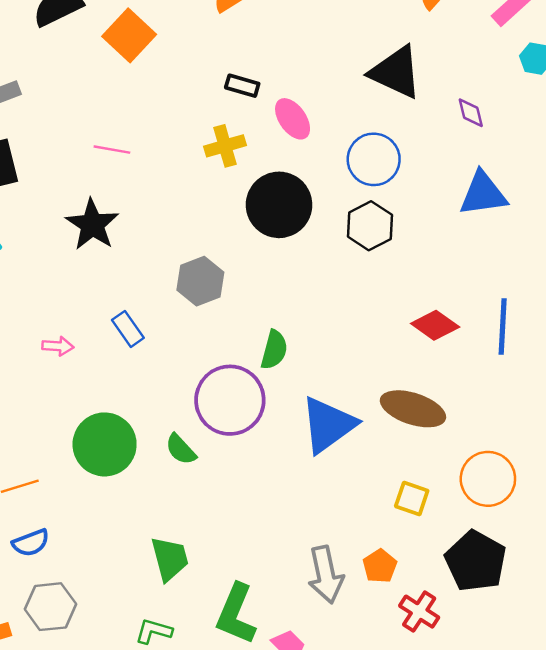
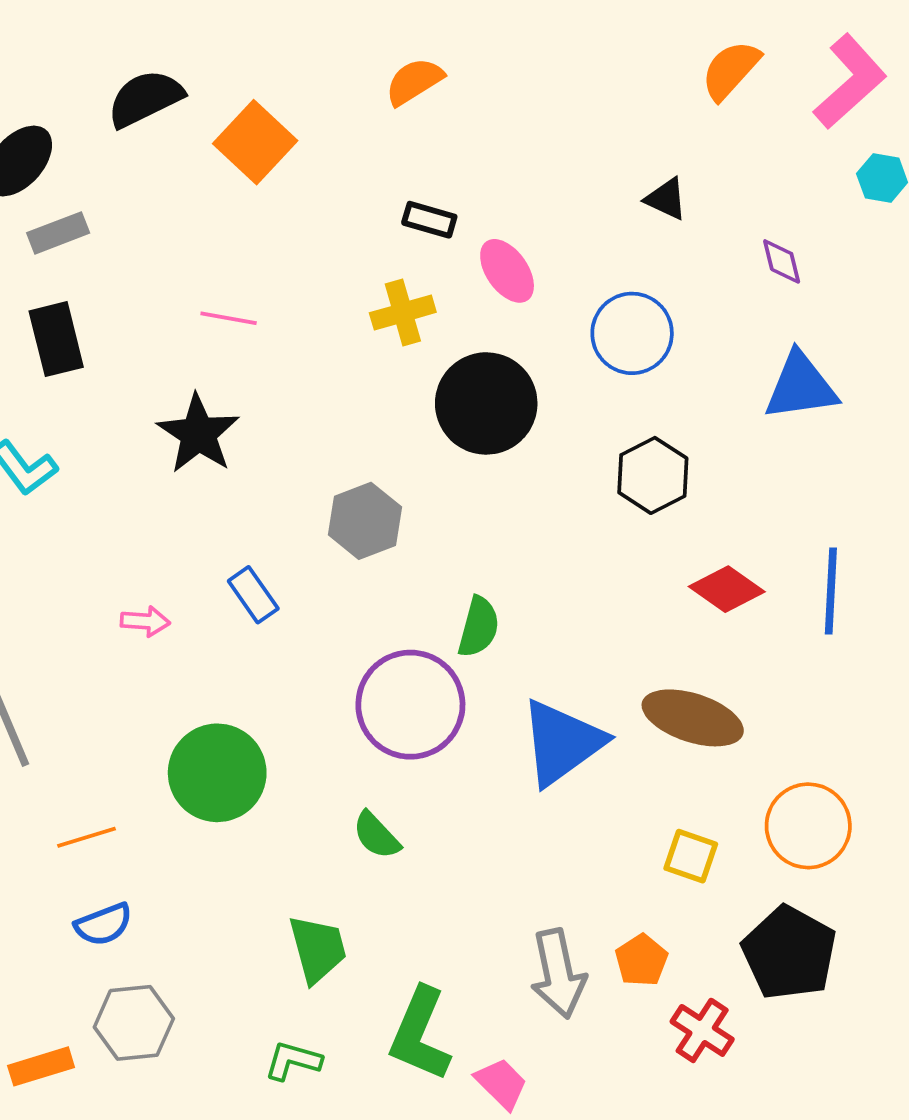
black triangle: (396, 72) -> (666, 199), size x0.5
black hexagon: (370, 226) -> (653, 475), moved
green semicircle: (181, 449) -> (376, 835), moved

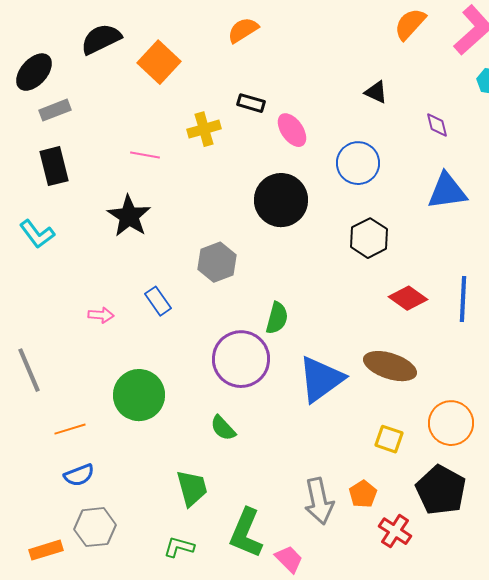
yellow cross: (403, 313) -> (204, 129), moved

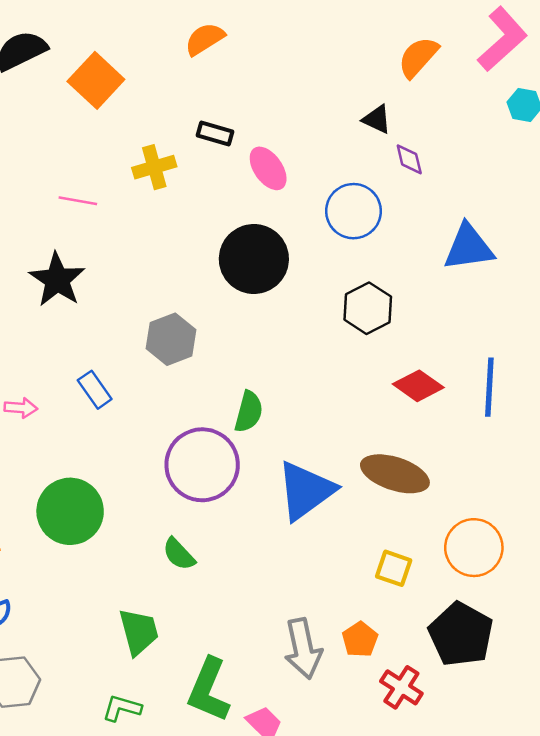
orange semicircle: (410, 24) -> (418, 57), moved
purple diamond: (437, 125) -> (409, 159), moved

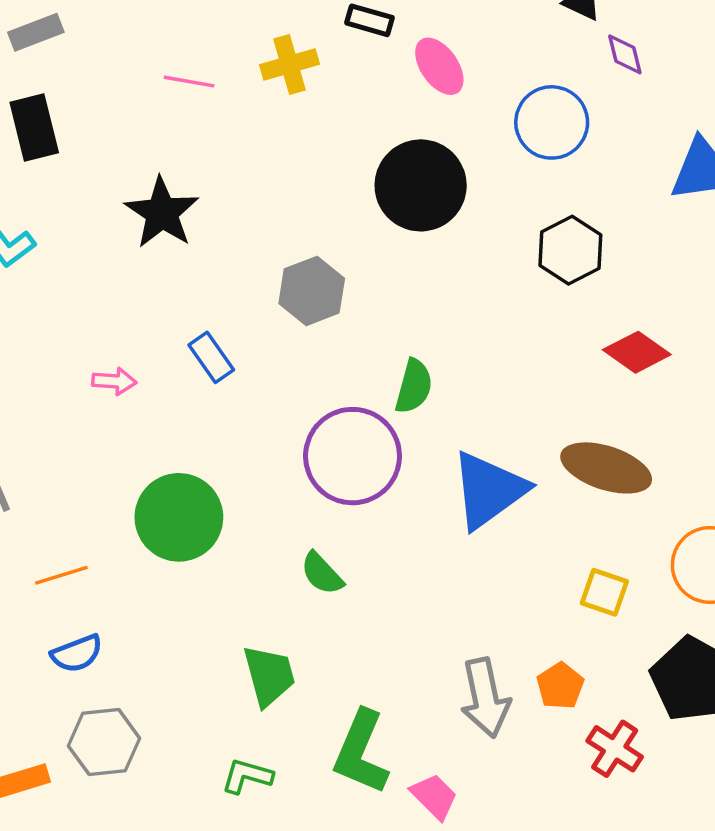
pink line: (78, 201) -> (189, 82), moved

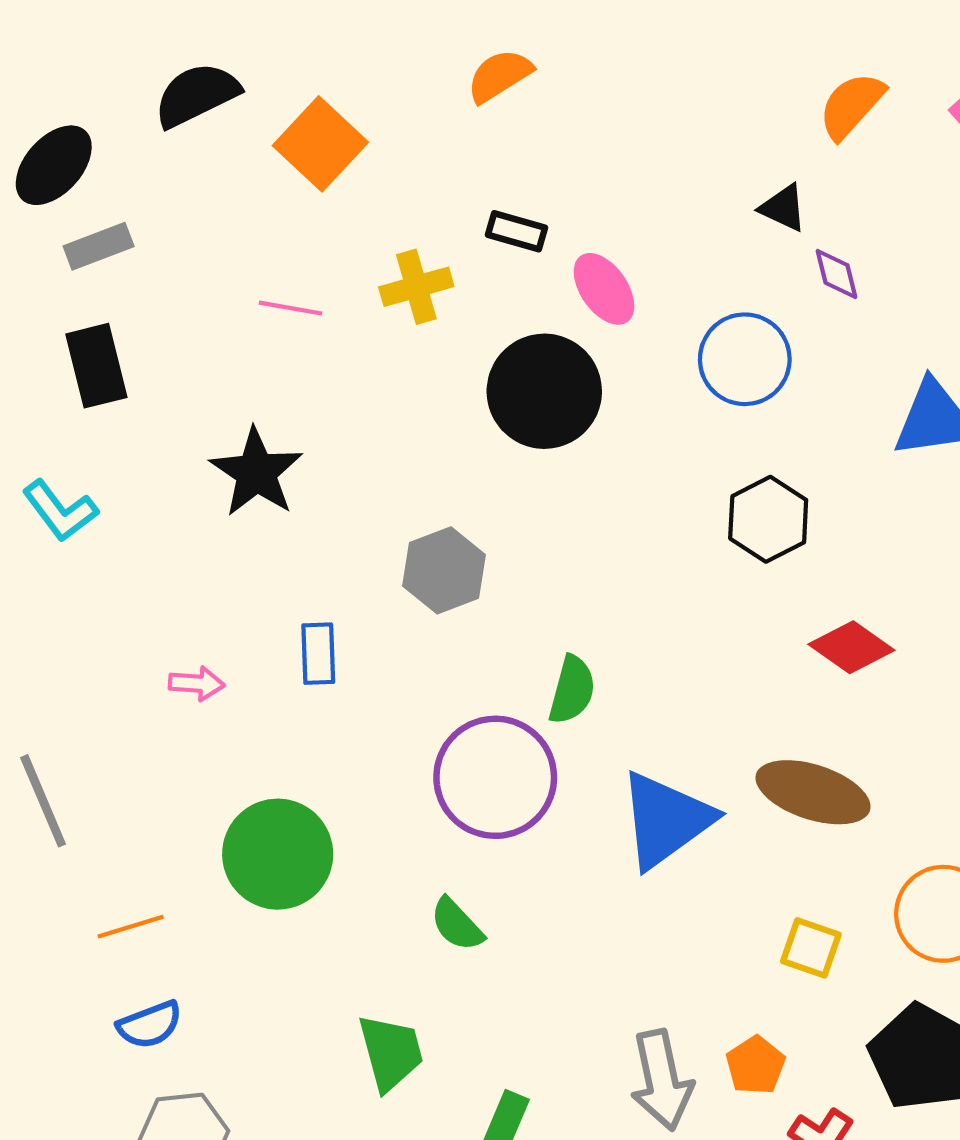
black circle: (421, 185) -> (544, 391), moved
blue rectangle: (211, 357) -> (318, 654), turned 33

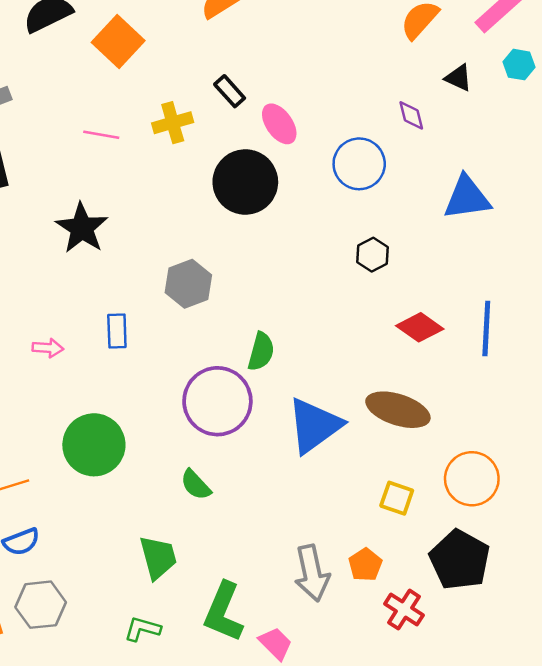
black triangle: (783, 208) -> (458, 78), moved
black rectangle: (517, 231) -> (230, 91), turned 32
black hexagon: (768, 519) -> (372, 255), size x0.7

